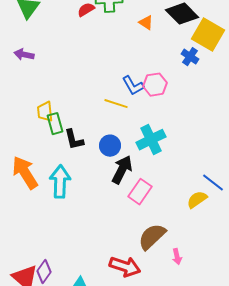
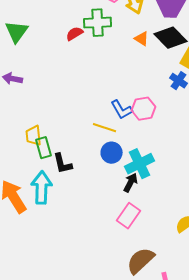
orange triangle: (146, 23) -> (142, 39), moved
blue circle: (110, 146) -> (112, 153), moved
black arrow: (122, 170) -> (131, 183), moved, size x0.7
cyan arrow: (60, 182) -> (42, 188), moved

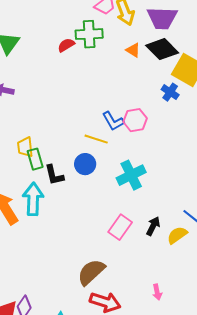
blue circle: (112, 153) -> (85, 164), moved
black arrow: (131, 183) -> (153, 226), moved
brown semicircle: (141, 261) -> (91, 272), moved

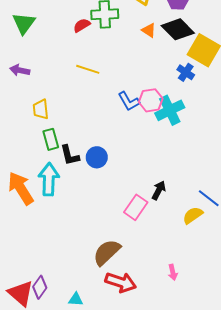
yellow line: (96, 139) -> (88, 69), moved
yellow trapezoid: (25, 147) -> (41, 109), moved
blue circle: (85, 164) -> (97, 157), moved
cyan cross: (131, 175) -> (170, 110), moved
black arrow: (153, 226) -> (159, 190), moved

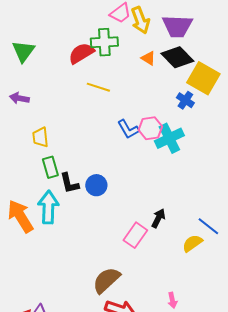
red semicircle: (82, 25) -> (81, 53), size x1.5
yellow line: (88, 69) -> (98, 87), moved

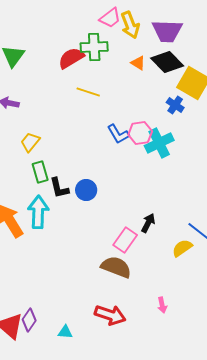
yellow trapezoid: (40, 137) -> (30, 142), turned 45
brown semicircle: (106, 280) -> (116, 267), moved, turned 64

